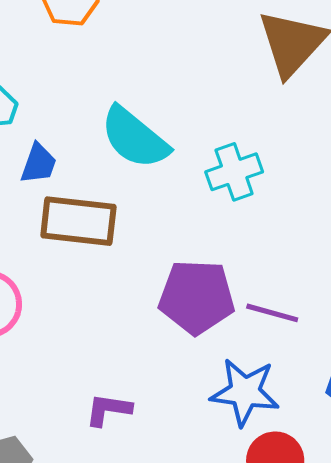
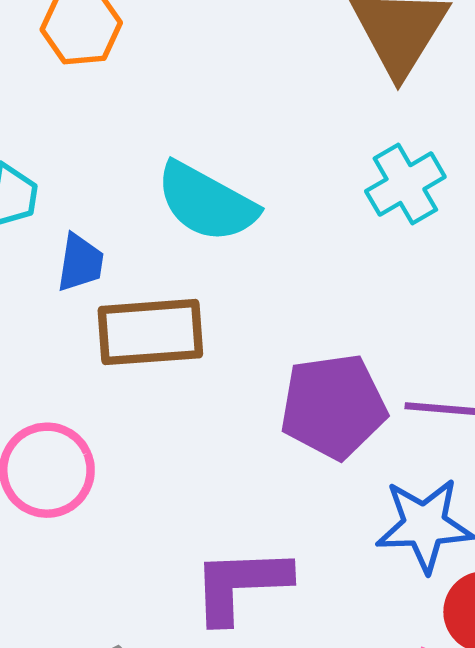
cyan cross: (234, 172) -> (405, 184), moved
purple L-shape: (108, 410) -> (241, 585), size x1.6

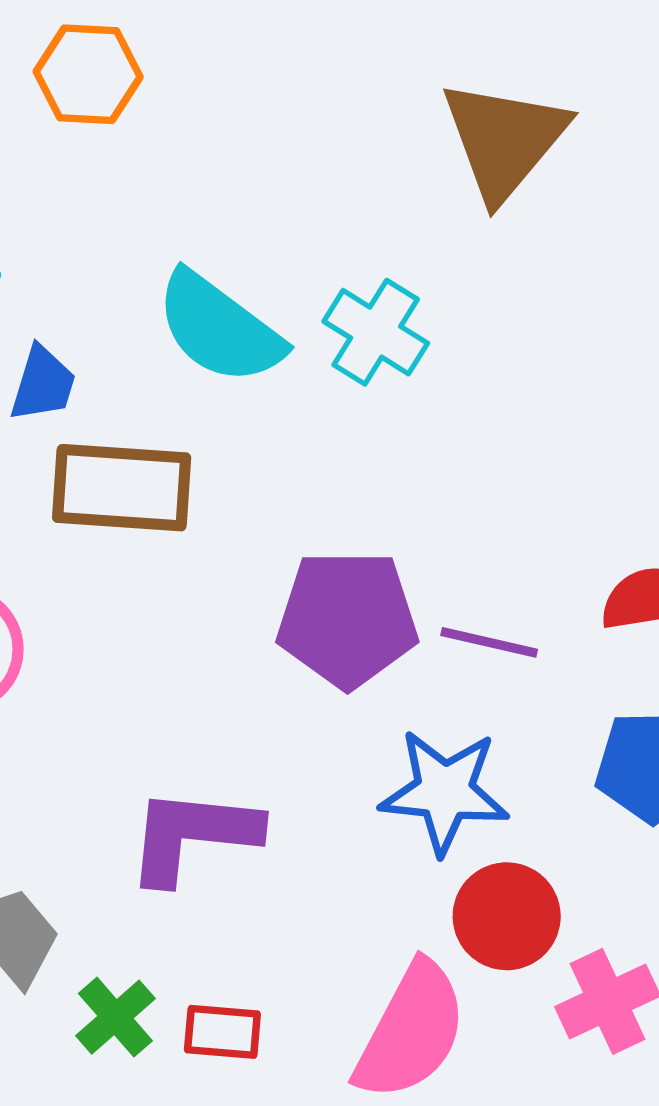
cyan cross: (405, 184) -> (376, 332), moved, turned -36

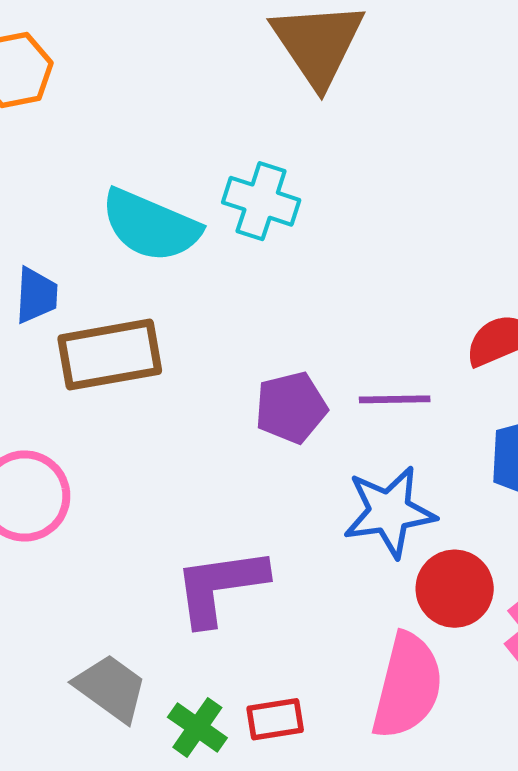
purple pentagon: (347, 619) -> (291, 408), size x0.7

